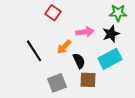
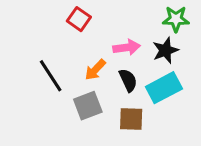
black semicircle: (79, 61) -> (128, 80), moved
gray square: (57, 83) -> (88, 106), moved

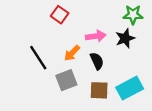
cyan rectangle: (164, 88) -> (130, 88), moved

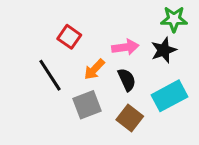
red square: (60, 15) -> (69, 37), moved
cyan rectangle: (130, 88) -> (170, 96), moved
brown square: (99, 90) -> (130, 118), turned 36

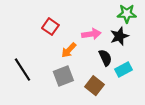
black line: (50, 75) -> (22, 70), moved
black semicircle: (127, 80) -> (105, 58), moved
cyan rectangle: (170, 96) -> (124, 70), size x0.7

